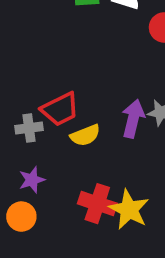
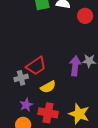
yellow semicircle: (85, 135) -> (48, 87), moved
red cross: (97, 204) -> (48, 113), moved

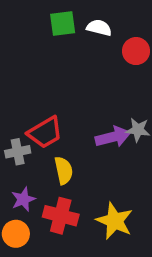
purple arrow: (75, 66) -> (113, 137), turned 66
yellow semicircle: (48, 87) -> (64, 170), turned -77

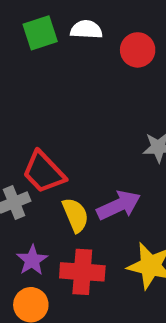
red trapezoid: (45, 133) -> (44, 172), turned 87
purple arrow: (113, 137) -> (119, 205), moved

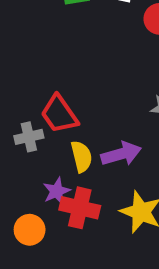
purple star: (32, 260) -> (57, 191), moved

